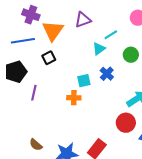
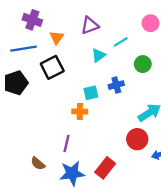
orange triangle: (53, 31) -> (57, 38), size x0.6
cyan triangle: (99, 49) -> (99, 55), moved
black square: (49, 58) -> (52, 67), size x1.5
blue cross: (107, 74) -> (116, 85), turned 32
purple line: (34, 93) -> (67, 144), moved

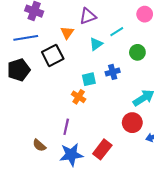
orange triangle: (57, 38) -> (67, 33), moved
orange cross: (80, 112) -> (79, 97), turned 32

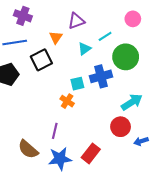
green circle: (137, 52) -> (126, 57), size x1.6
blue cross: (113, 72) -> (101, 76), size x1.5
brown semicircle: (39, 145) -> (28, 149), size x1.5

